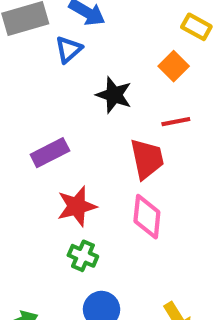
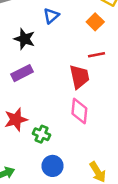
blue triangle: (69, 50) -> (51, 16), moved
black star: (114, 95) -> (24, 39), moved
red star: (77, 206) -> (16, 120), moved

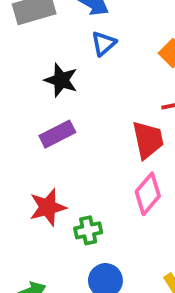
pink diamond: (79, 111) -> (148, 194), turned 35
green cross: (42, 134) -> (88, 230), turned -35

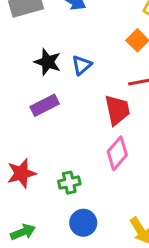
blue triangle: (104, 44) -> (82, 65), moved
red star: (48, 207) -> (21, 173), moved

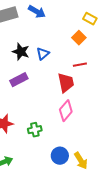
blue circle: (83, 223) -> (60, 156), moved

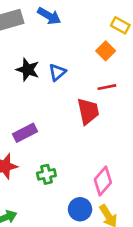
purple rectangle: (19, 80) -> (25, 133), moved
pink diamond: (66, 111) -> (103, 181), moved

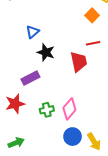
black star: (28, 70) -> (46, 52), moved
blue triangle: (57, 72) -> (32, 32), moved
pink diamond: (103, 181) -> (69, 109), moved

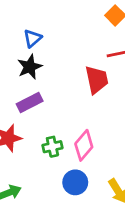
black star: (46, 52) -> (30, 67), moved, turned 30
blue circle: (73, 137) -> (75, 182), moved

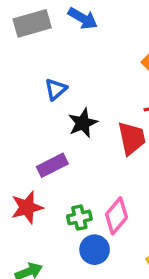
black star: (30, 67) -> (83, 123), moved
blue circle: (75, 182) -> (95, 250), moved

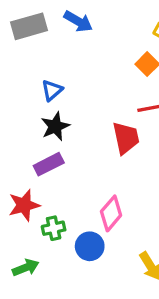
black star: (83, 123) -> (55, 126), moved
green cross: (79, 218) -> (54, 228), moved

